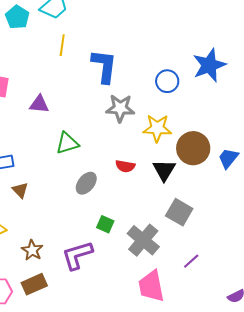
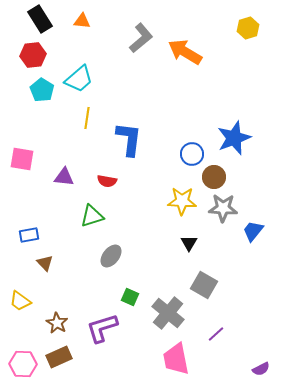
gray star: (120, 108) -> (223, 208), moved
brown circle: (193, 148) -> (214, 177), moved, size x0.7
red semicircle: (125, 166) -> (107, 181), moved
black triangle: (164, 170) -> (189, 243), size x0.7

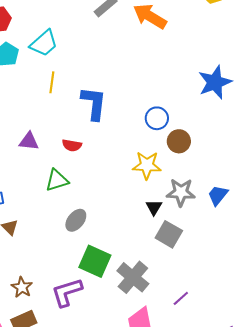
blue star: (234, 138) -> (215, 82), moved
gray star: (223, 208) -> (181, 192), moved
gray square: (204, 285) -> (169, 234), moved
green square: (130, 297) -> (95, 261), size x1.8

